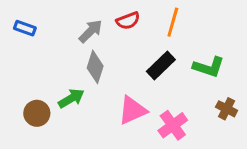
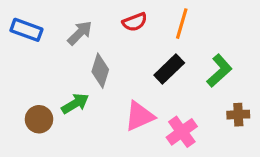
blue rectangle: (25, 28) -> (26, 30), size x1.4
gray arrow: (91, 31) -> (80, 33), moved
green L-shape: (209, 67) -> (219, 71), turned -60
brown cross: (227, 109) -> (238, 115), turned -30

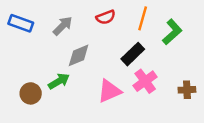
gray diamond: (100, 71) -> (79, 55), turned 50
green L-shape: (219, 71) -> (172, 32), moved
pink cross: (182, 132) -> (145, 81), moved

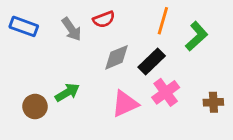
red semicircle: (106, 17) -> (104, 19), moved
gray arrow: (63, 26) -> (72, 29), turned 100
gray diamond: (79, 55) -> (116, 57), moved

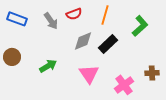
orange line: (163, 21) -> (105, 15), moved
pink cross: (166, 92) -> (124, 85), moved
pink triangle: (125, 104) -> (89, 74), turned -40
brown circle: (35, 106) -> (12, 57), moved

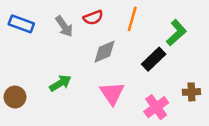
black rectangle: (108, 44) -> (154, 59), moved
brown circle: (12, 57) -> (15, 97), moved

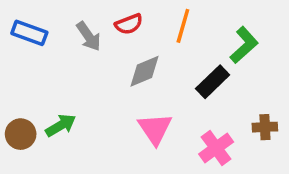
green arrow: (60, 83) -> (61, 125), moved

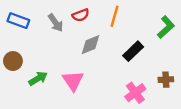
green L-shape: (244, 45) -> (166, 27), moved
pink triangle: (155, 129) -> (73, 81), moved
brown circle: (21, 134) -> (13, 61), moved

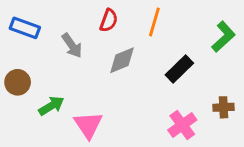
red semicircle: (81, 15) -> (109, 20), turned -49
gray arrow: (56, 23) -> (72, 46), moved
pink triangle: (73, 81) -> (88, 125), moved

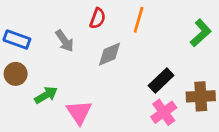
blue rectangle: (25, 28) -> (17, 40), moved
black rectangle: (179, 69) -> (161, 81), moved
brown cross: (224, 107) -> (201, 96), size x1.5

